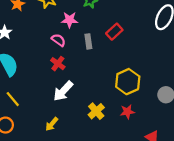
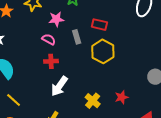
red rectangle: (114, 32) -> (99, 25), turned 63
red cross: (58, 64) -> (51, 61), turned -32
yellow hexagon: (128, 82) -> (103, 51), moved

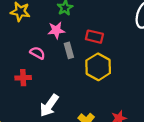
pink star: (56, 19) -> (56, 30), moved
red cross: (51, 61) -> (23, 78), moved

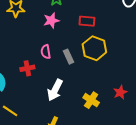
gray rectangle: (69, 50) -> (68, 57), moved
pink semicircle: (37, 53) -> (46, 52), moved, turned -120

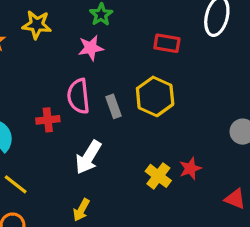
red rectangle: (87, 21) -> (167, 43), moved
pink semicircle: (46, 52) -> (78, 96), size x1.5
yellow cross: (91, 100) -> (158, 176), moved

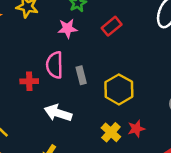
red rectangle: (167, 43) -> (112, 26), moved, turned -54
yellow hexagon: (155, 96) -> (119, 89), moved
white arrow: (88, 157) -> (58, 113), turned 72

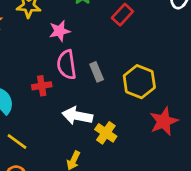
pink star: (67, 28) -> (60, 31), moved
red star: (136, 129) -> (164, 121), size x1.5
yellow cross: (111, 132) -> (106, 133), moved

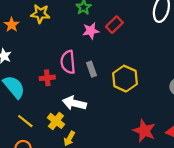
pink star: (60, 31) -> (91, 31), moved
red star: (164, 121) -> (144, 131), moved, turned -30
yellow cross: (106, 133) -> (56, 121), moved

